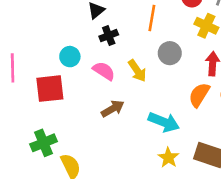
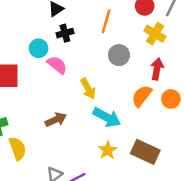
cyan circle: (70, 57) -> (39, 48), moved
yellow arrow: (137, 71) -> (88, 89), moved
brown arrow: (113, 109) -> (56, 120), moved

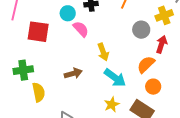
yellow cross: (155, 34) -> (164, 15), turned 30
gray circle: (119, 55) -> (141, 30), moved
orange circle: (171, 99) -> (153, 87), moved

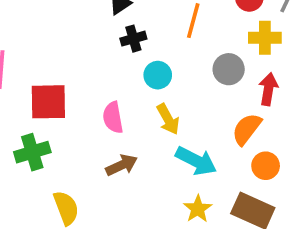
cyan circle: (68, 13) -> (158, 75), moved
yellow cross: (164, 15) -> (265, 38), turned 30
pink semicircle: (81, 29) -> (113, 117), moved, turned -138
green cross: (23, 70) -> (32, 152), moved

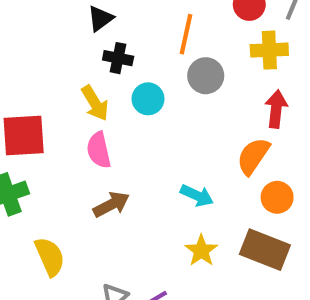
black cross: (133, 39) -> (118, 58), turned 30
gray circle: (229, 69) -> (206, 76), moved
yellow arrow: (168, 119) -> (95, 103), moved
cyan arrow: (196, 161) -> (197, 196), size x0.7

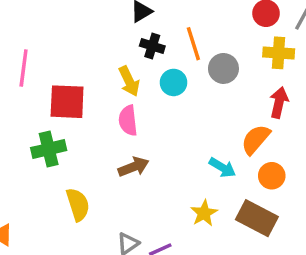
orange line: (186, 34) -> (193, 44), moved, turned -36
cyan arrow: (197, 196) -> (222, 168), moved

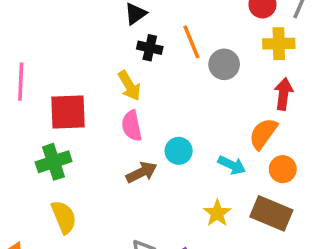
cyan circle: (174, 82) -> (179, 151), moved
yellow semicircle: (78, 205) -> (64, 217), moved

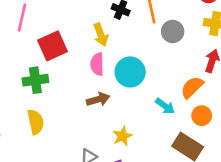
red square: (68, 112) -> (53, 46), turned -32
cyan circle: (179, 151) -> (130, 72), moved, size x1.5
yellow star: (217, 213) -> (122, 136), moved

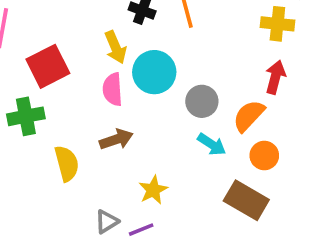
gray circle: (173, 32) -> (202, 101), moved
cyan circle: (130, 72) -> (154, 72), moved
yellow semicircle: (36, 122) -> (67, 163), moved

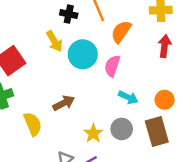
pink semicircle: (113, 89) -> (112, 66), moved, turned 30
gray circle: (202, 101) -> (122, 129), moved
orange semicircle: (249, 116) -> (121, 32), moved
brown rectangle: (246, 200) -> (157, 132), turned 52

